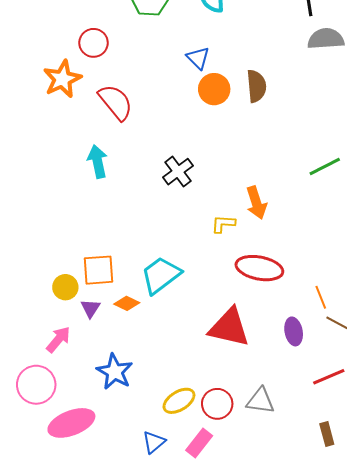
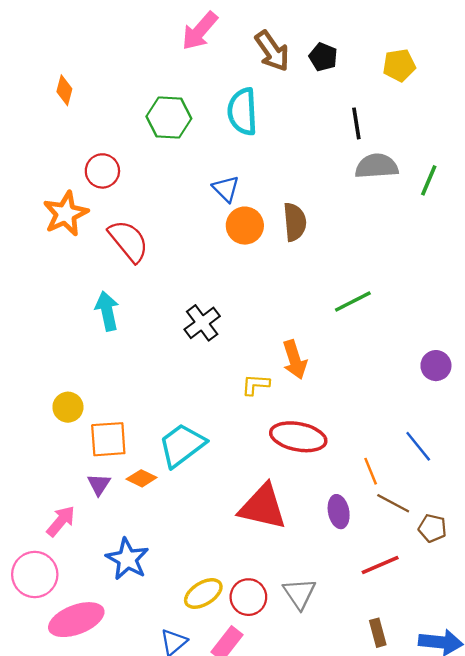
green line: (325, 167) -> (353, 301), moved
yellow circle: (65, 287) -> (68, 407), moved
gray triangle: (260, 401) -> (299, 593), turned 48

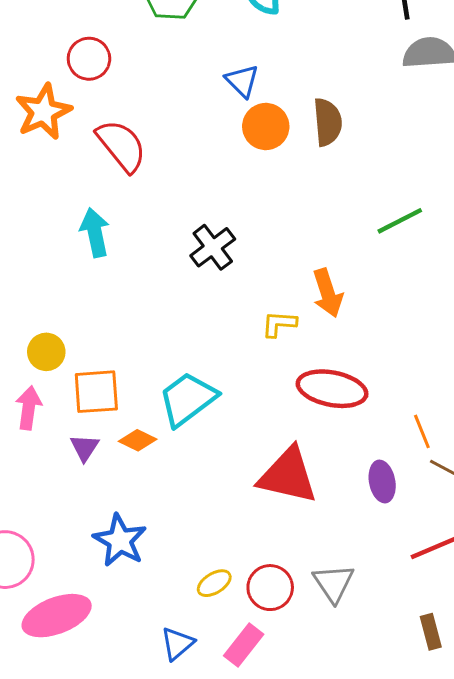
pink arrow: (61, 521) -> (29, 408), moved, turned -32
yellow ellipse: (203, 593) -> (214, 583), size x0.7

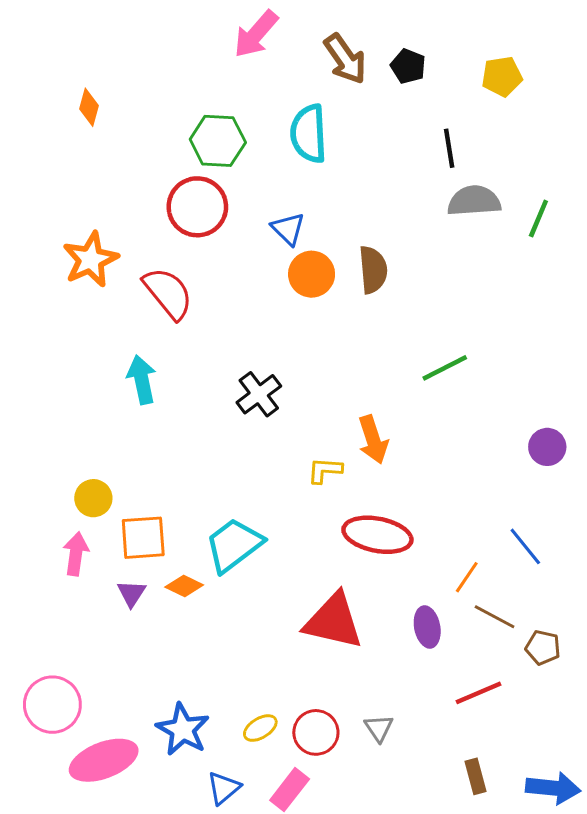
red circle: (89, 59) -> (197, 207), moved, size x1.4
orange line: (422, 431) -> (467, 577), turned 56
blue star: (120, 540) -> (183, 729), moved
gray triangle: (334, 583) -> (379, 728), size x0.7

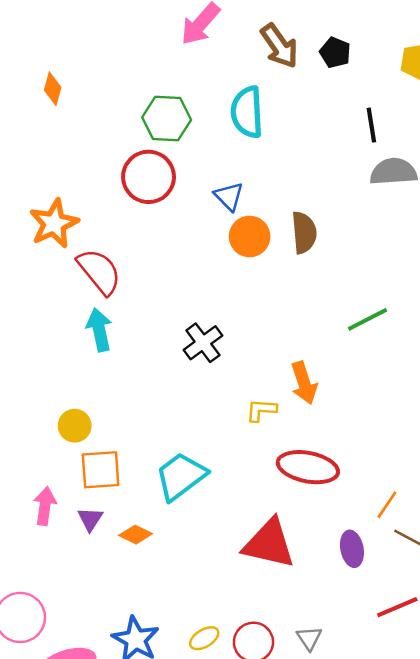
red semicircle: (168, 293) -> (99, 271), moved
yellow circle: (93, 498) -> (75, 426), moved
pink arrow: (76, 554) -> (45, 506), moved
orange diamond: (184, 586) -> (136, 535), moved

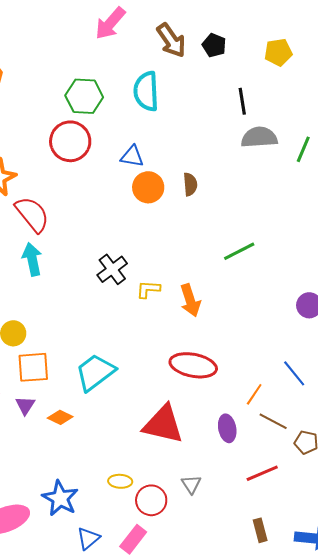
blue triangle: (229, 196) -> (132, 156), turned -35
brown semicircle: (304, 233) -> (190, 184), size x0.7
yellow L-shape: (261, 410) -> (148, 289), moved
yellow ellipse: (204, 638) -> (120, 481), moved, turned 35
gray triangle: (309, 638) -> (191, 484), moved

